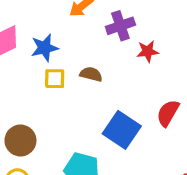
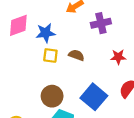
red star: (148, 51) -> (118, 57), moved
brown circle: (20, 140) -> (52, 96), moved

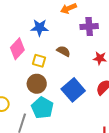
pink diamond: (18, 25) -> (17, 49), moved, turned -35
yellow square: (50, 55) -> (39, 61), moved

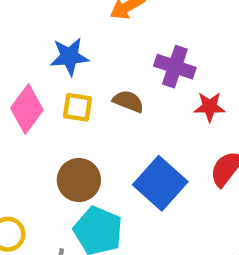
purple cross: (89, 26) -> (175, 67), moved, turned 30
yellow square: (39, 61) -> (78, 107), moved

